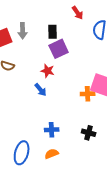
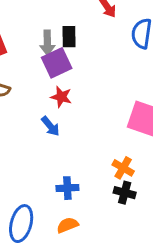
gray arrow: (23, 31) -> (47, 43), moved
purple square: (59, 49) -> (57, 63), moved
orange cross: (88, 94) -> (123, 168), moved, turned 32

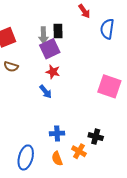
orange cross: (123, 168) -> (79, 151), moved
orange semicircle: (67, 225) -> (57, 159), turned -88

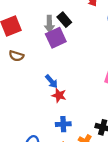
black rectangle: (58, 31) -> (64, 20), turned -40
red star: (53, 72) -> (59, 95), moved

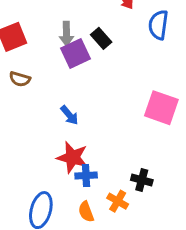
black rectangle: (64, 20) -> (101, 38), moved
red star: (59, 95) -> (72, 157), moved, size x1.5

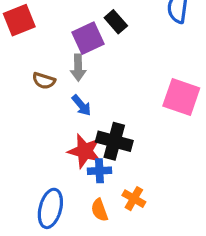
gray arrow: (66, 34) -> (78, 68), moved
brown semicircle: (20, 79) -> (44, 81), moved
black cross: (142, 180) -> (114, 141), moved, size x1.5

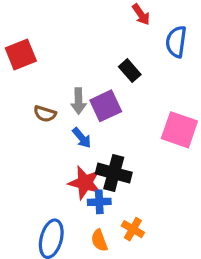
black rectangle: (116, 22) -> (130, 71), moved
purple square: (88, 38) -> (106, 106), moved

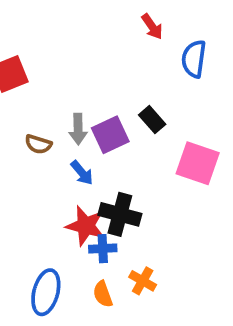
black rectangle: (130, 71) -> (152, 120), moved

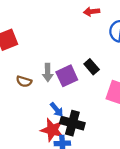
red arrow: (152, 27) -> (92, 12), turned 119
blue arrow: (82, 173) -> (57, 110), moved

